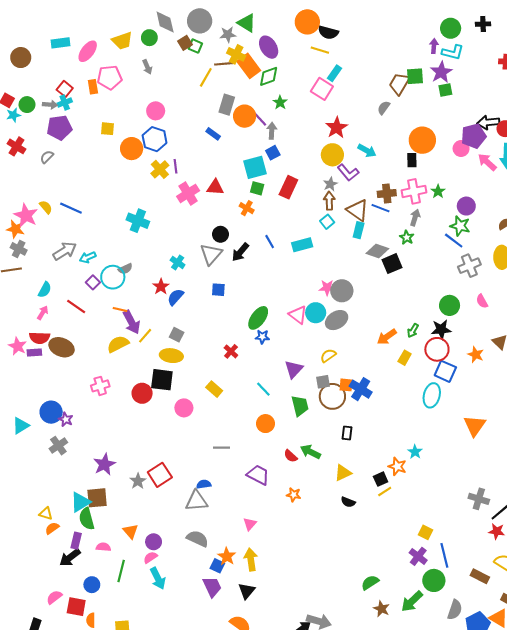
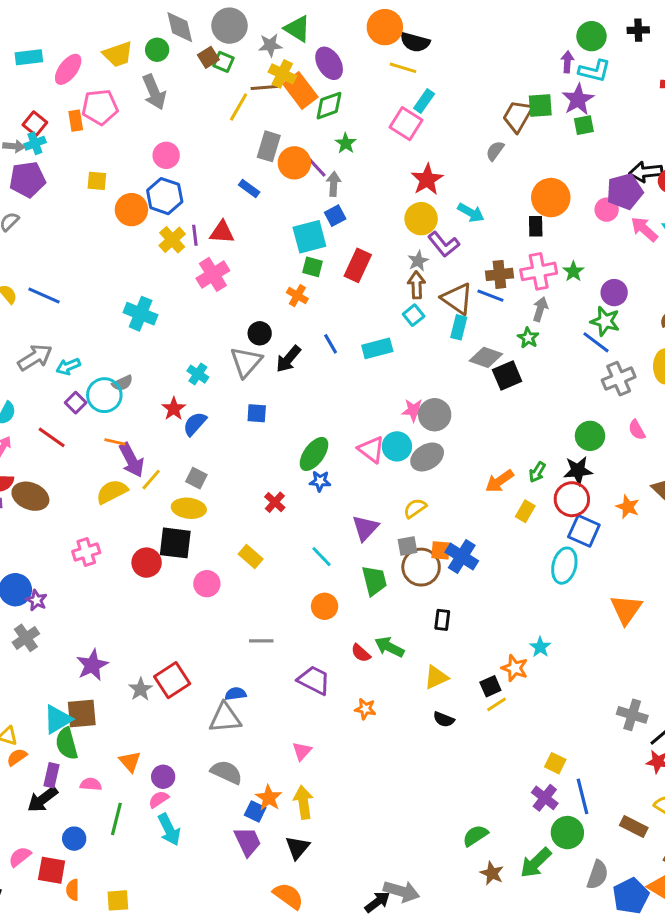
gray arrow: (147, 67) -> (154, 92), size x1.6
red triangle: (215, 187) -> (222, 232), moved

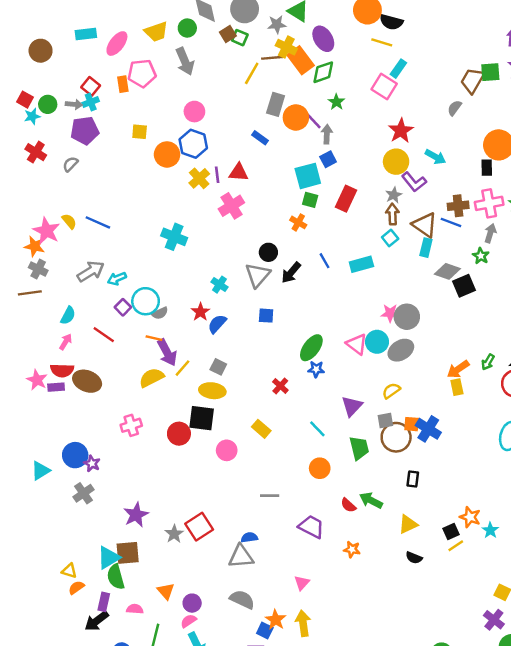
gray semicircle: (122, 383) -> (160, 313), moved
yellow rectangle: (525, 511) -> (457, 387), moved, turned -42
cyan star: (540, 647) -> (490, 530), moved

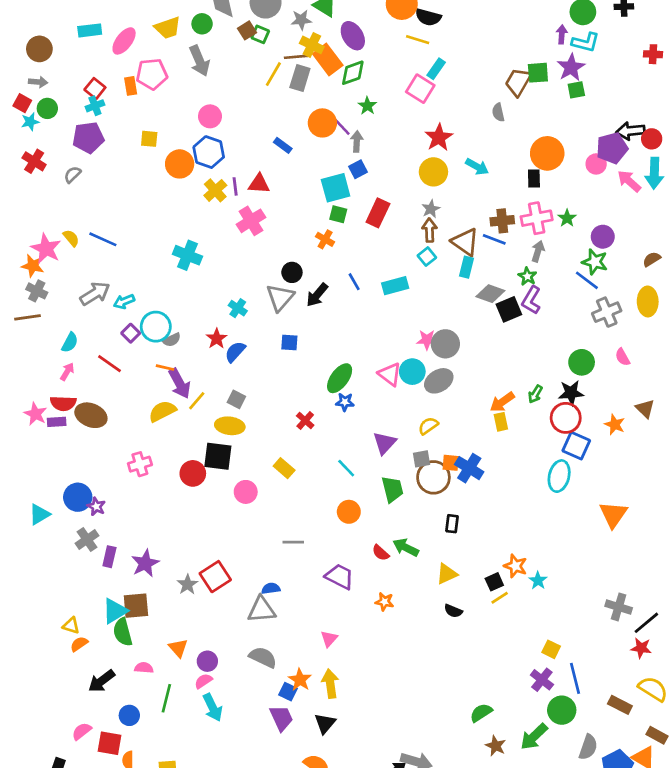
gray arrow: (74, 104) -> (38, 82), moved
gray rectangle: (276, 104) -> (300, 78), moved
gray semicircle: (455, 108) -> (498, 112), turned -49
purple L-shape: (414, 182) -> (531, 300), moved, turned 70
purple rectangle: (104, 602) -> (109, 557), moved

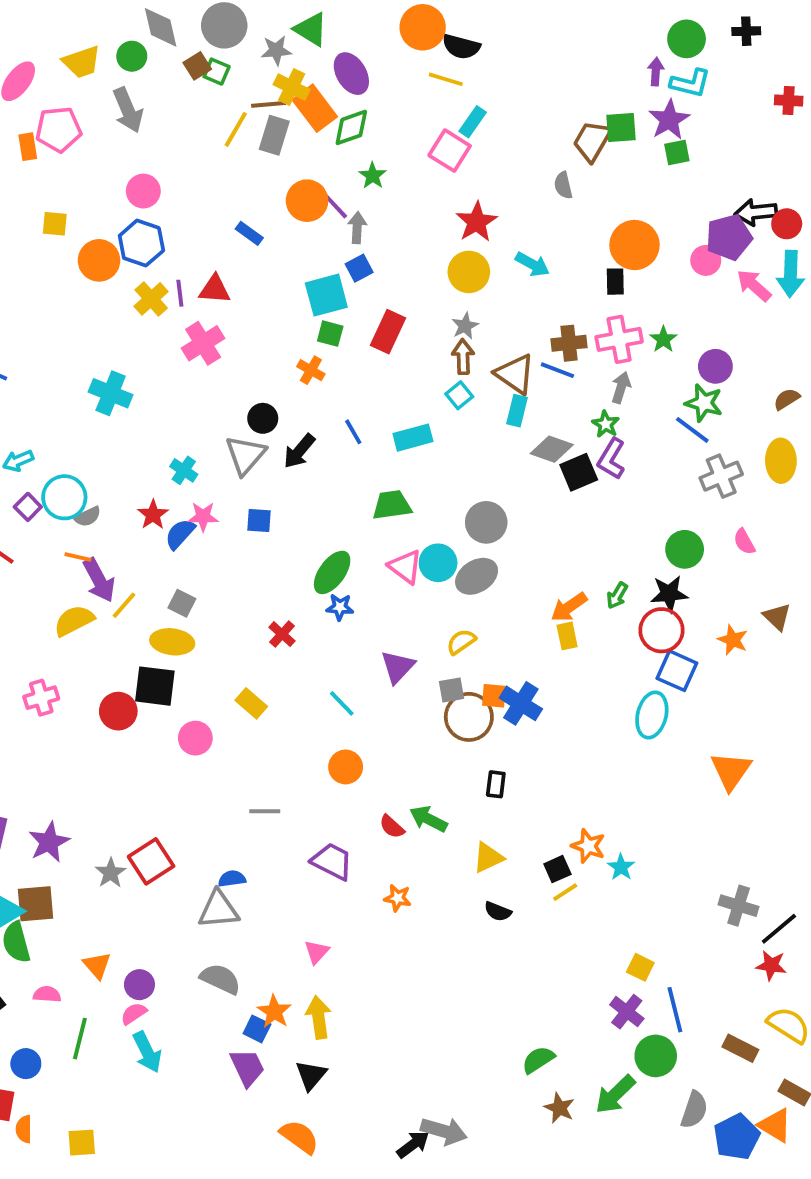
pink star: (427, 340) -> (203, 517), moved
green trapezoid: (392, 489) -> (392, 505), moved, turned -84

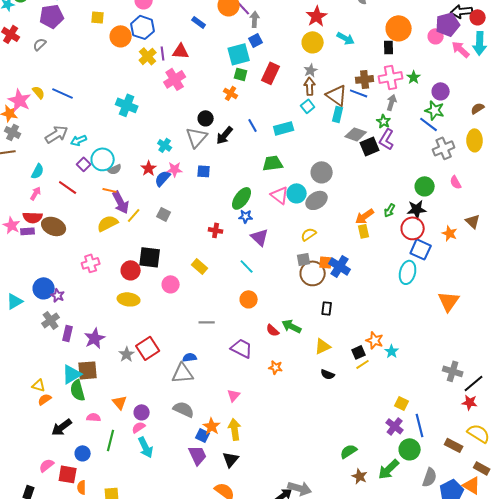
red cross: (282, 634) -> (216, 230), turned -32
yellow ellipse: (172, 642) -> (129, 299), moved
purple triangle: (398, 667) -> (260, 237), moved, turned -30

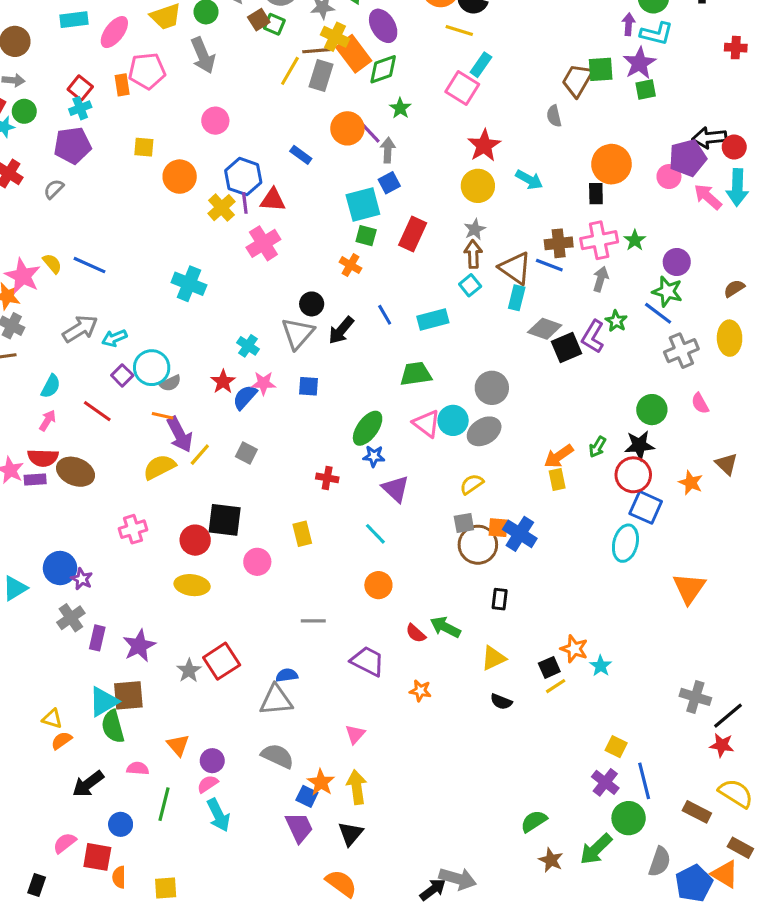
blue hexagon: (143, 27) -> (243, 177), moved
green star: (384, 121) -> (616, 321), moved
yellow rectangle: (200, 266) -> (302, 534), turned 35

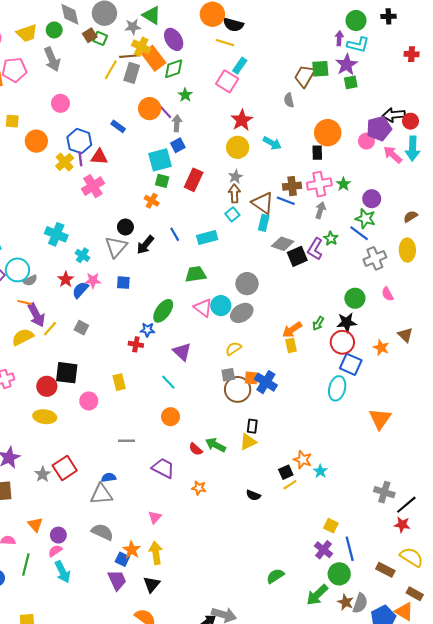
cyan cross: (189, 284) -> (56, 234), moved
blue star: (374, 456) -> (147, 330), moved
yellow triangle: (493, 658) -> (248, 442), moved
brown star: (551, 860) -> (346, 602), moved

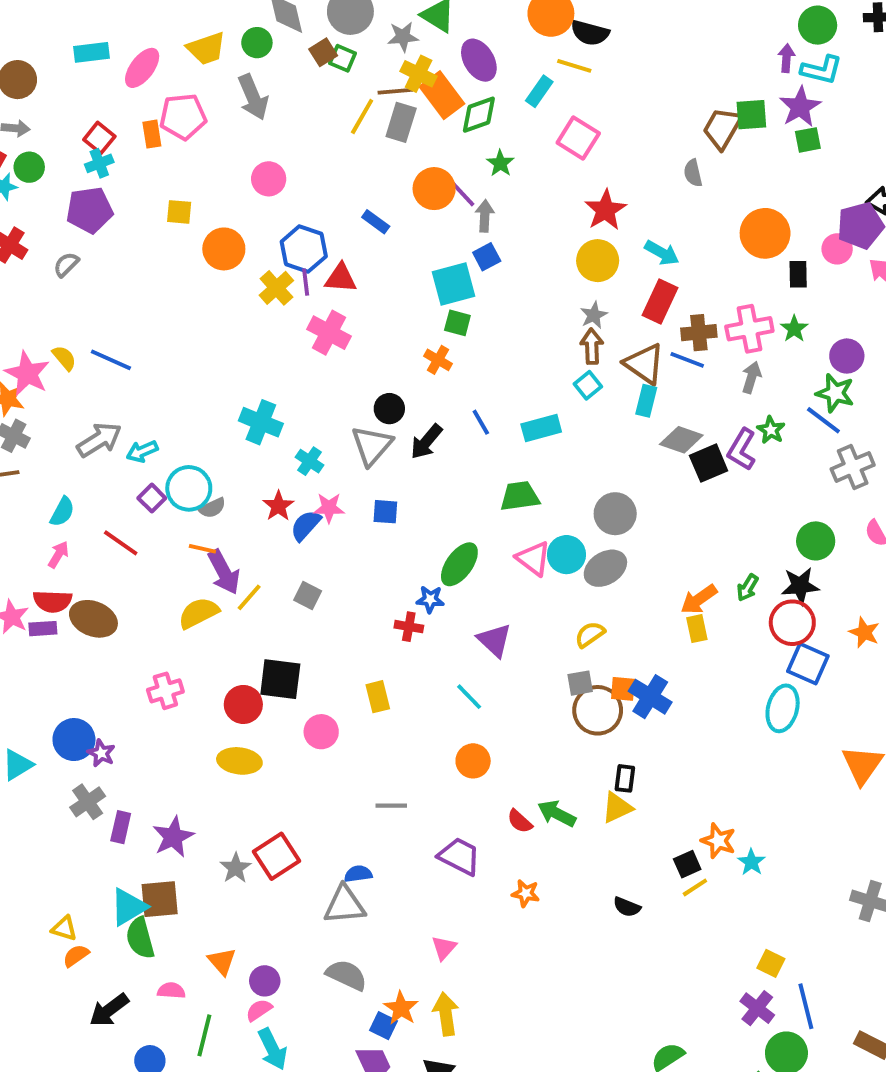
cyan rectangle: (240, 66) -> (539, 91), moved
black rectangle: (317, 153) -> (798, 274), moved
red rectangle: (194, 180) -> (660, 302), moved
pink cross: (93, 186) -> (329, 333), turned -30

